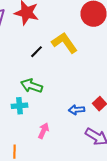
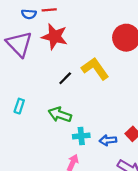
cyan cross: (20, 106) -> (81, 136), moved

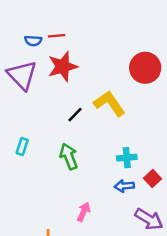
red star: (55, 37) -> (63, 67), turned -30
green arrow: (60, 115) -> (69, 156), turned 50
cyan cross: (81, 136) -> (127, 158), moved

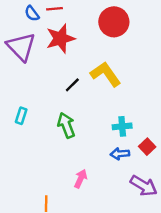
blue semicircle: (33, 41) -> (32, 14), turned 49
red circle: (145, 68) -> (114, 22), moved

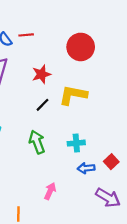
red star: (60, 38) -> (41, 74), moved, size x0.7
yellow L-shape: (106, 74) -> (73, 95), turned -44
cyan cross: (122, 126) -> (76, 143), moved

